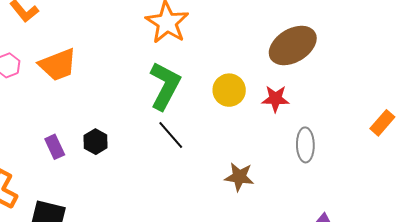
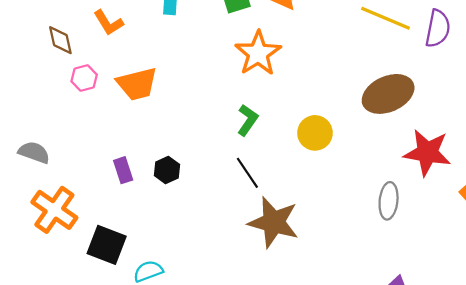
green L-shape: (165, 86) -> (248, 120), size x0.6
red star: (275, 99) -> (427, 153), moved, size x1.6
brown star: (239, 177) -> (274, 222), moved, size x1.6

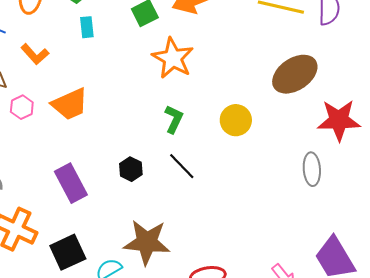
purple rectangle: (123, 170) -> (71, 183), size x1.6
black hexagon: (167, 170) -> (131, 169), moved
brown star: (274, 222) -> (147, 242), moved
black square: (107, 245) -> (68, 252), turned -36

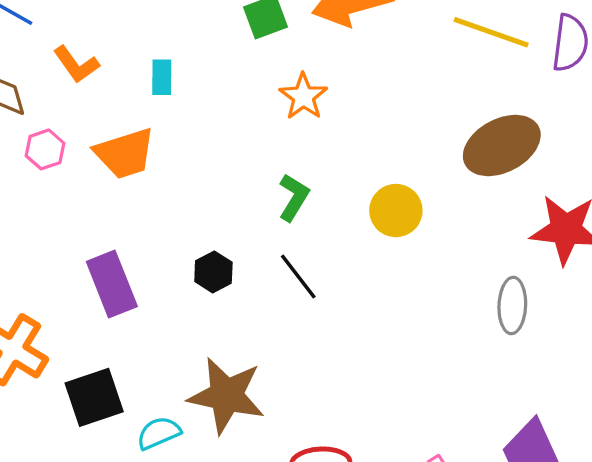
cyan rectangle: (87, 27) -> (162, 77), moved
orange star: (173, 58) -> (303, 97), size x0.7

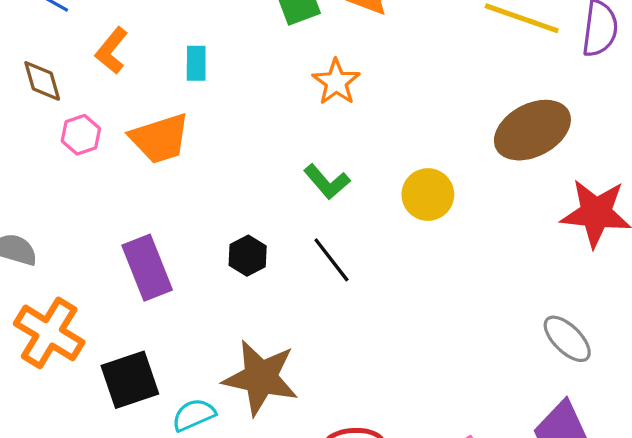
orange L-shape: (76, 64) -> (112, 51), turned 75
green L-shape: (294, 197) -> (327, 182), turned 108
gray ellipse: (512, 305) -> (567, 339), moved, turned -48

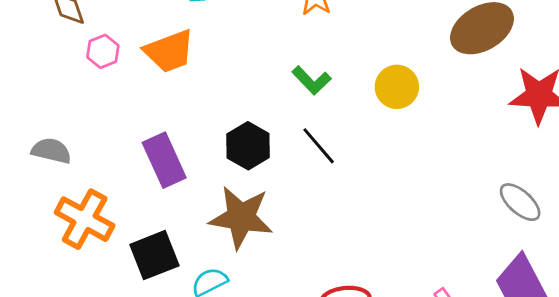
black hexagon: (248, 256) -> (248, 146), size x1.4
brown star: (261, 378) -> (241, 217), moved

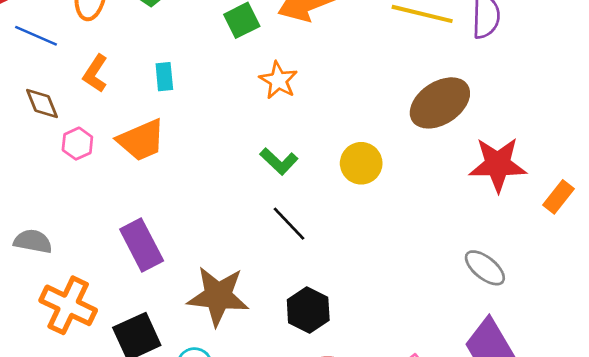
black hexagon: (248, 146) -> (308, 310), moved

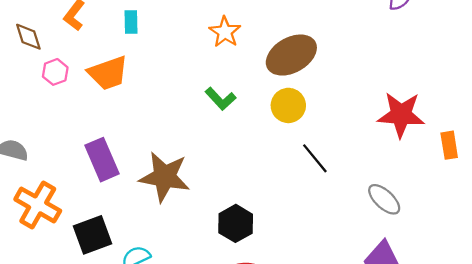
brown ellipse: (440, 103) -> (291, 55), moved
orange rectangle: (558, 197) -> (449, 145), turned -52
black line: (289, 224) -> (315, 158), moved
brown star: (218, 296) -> (165, 177), moved

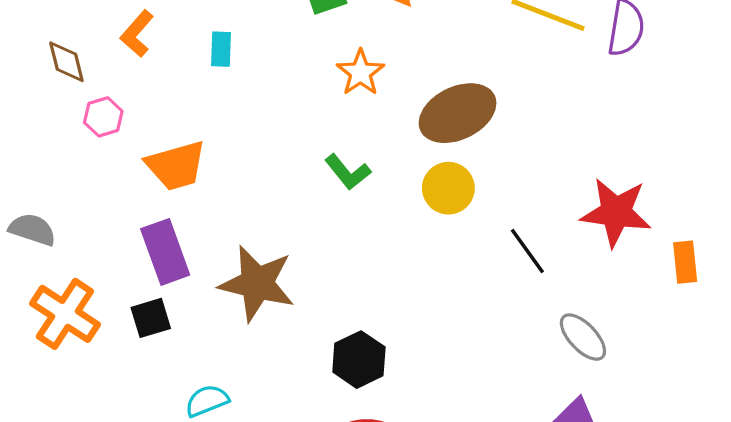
orange trapezoid: (108, 73) -> (176, 166), moved
black line: (315, 158) -> (527, 251), moved
black square: (93, 235) -> (151, 318), moved, size x0.7

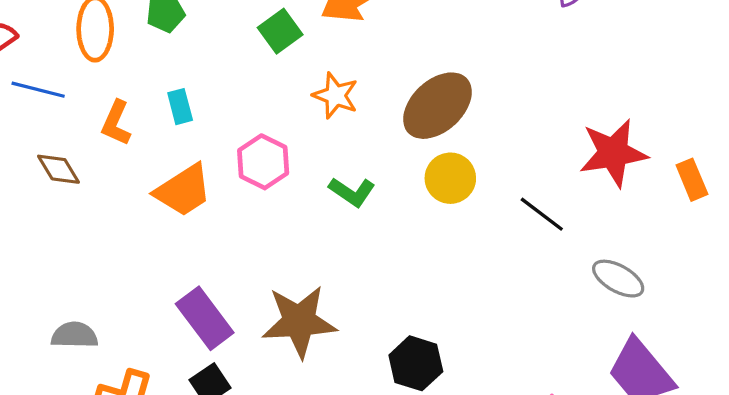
cyan rectangle: (221, 49) -> (180, 107), moved
pink hexagon: (103, 117) -> (263, 162), moved, size x1.4
orange trapezoid: (176, 166) -> (183, 190), moved

